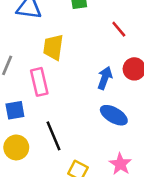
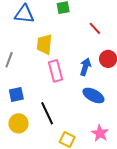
pink rectangle: (39, 82) -> (56, 71), moved

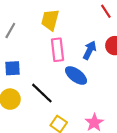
blue ellipse: (93, 95) -> (76, 75), moved
black line: (47, 113) -> (42, 93), turned -30

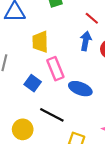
blue arrow: (90, 50) -> (86, 41), moved
blue square: (12, 68) -> (33, 83), moved, turned -35

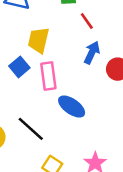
red line: (92, 18) -> (87, 21), moved
blue square: (33, 83) -> (19, 67), moved

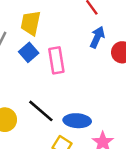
yellow trapezoid: (39, 40) -> (31, 23), moved
blue ellipse: (72, 107) -> (77, 121), moved, turned -30

